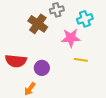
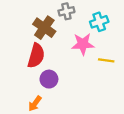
yellow line: (81, 60) -> (106, 60), moved
red semicircle: (16, 61) -> (36, 56), moved, turned -80

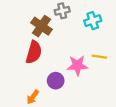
pink star: (83, 44) -> (77, 65), moved
purple circle: (49, 79) -> (56, 81), moved

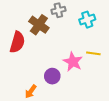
red semicircle: (34, 52) -> (17, 42), moved
pink star: (77, 65) -> (73, 62), turned 30

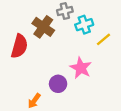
cyan cross: (87, 20) -> (84, 25), moved
yellow line: (93, 53) -> (104, 39), moved, turned -48

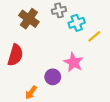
brown cross: (43, 27) -> (29, 19), moved
red semicircle: (19, 46) -> (15, 55), moved

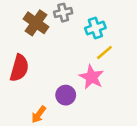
gray cross: (59, 10) -> (63, 13), moved
yellow line: (94, 36) -> (104, 53), moved

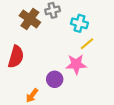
cyan cross: (95, 28) -> (79, 23), turned 35
pink star: (92, 77) -> (76, 64), turned -30

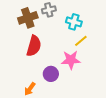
brown cross: (30, 19) -> (28, 18), turned 36
red semicircle: (16, 57) -> (34, 46), moved

